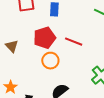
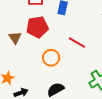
red pentagon: (45, 38) -> (37, 27), moved

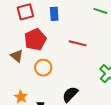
orange circle: (51, 58) -> (43, 68), moved

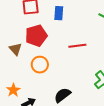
red line: (78, 43) -> (77, 46), turned -30

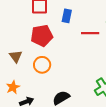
red line: (77, 46) -> (90, 33), moved
brown triangle: (15, 49) -> (16, 56), moved

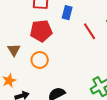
red line: (90, 33) -> (90, 31), turned 54

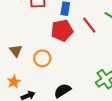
red pentagon: (41, 31) -> (62, 30), moved

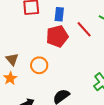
orange star: (14, 82) -> (10, 78), moved

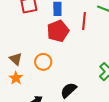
red line: (84, 29) -> (84, 21), turned 54

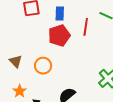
orange star: (16, 78) -> (20, 91), moved

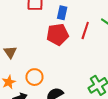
orange circle: (43, 66) -> (34, 77), moved

